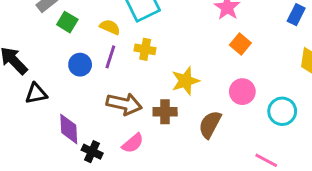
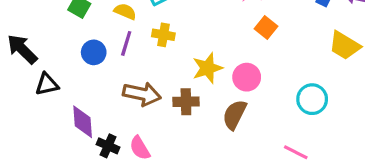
pink circle: (242, 92) -> (247, 77), moved
pink semicircle: (133, 143) -> (140, 148), moved, turned 100

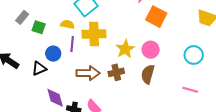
orange square: (266, 27) -> (156, 17), size x1.5
yellow cross: (163, 35) -> (94, 34), size x1.6
black triangle: (47, 84) -> (39, 69), moved

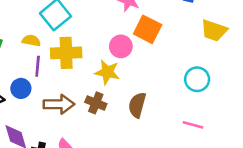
yellow star: (125, 49) -> (107, 72), turned -30
pink circle: (151, 50) -> (121, 46), moved
blue circle: (53, 54) -> (21, 88), moved
brown cross: (116, 72) -> (96, 103), turned 35

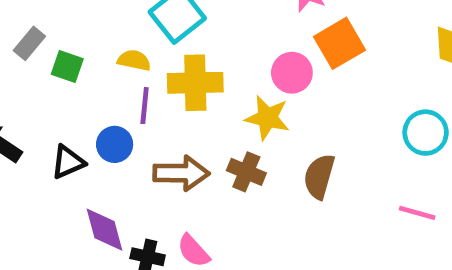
orange square: (148, 29) -> (339, 43), turned 32

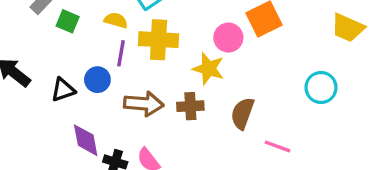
brown cross: (246, 172) -> (190, 106), turned -30
pink line: (417, 213) -> (278, 146), moved

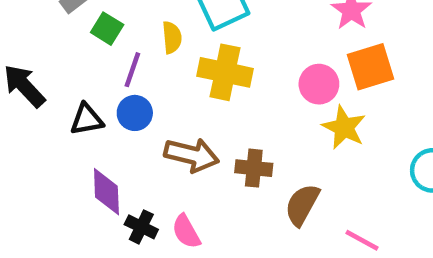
yellow semicircle: (116, 20) -> (172, 37), turned 60
purple line: (121, 53) -> (132, 70), moved
yellow star: (208, 69) -> (344, 127), moved
brown semicircle: (242, 113) -> (302, 205), moved

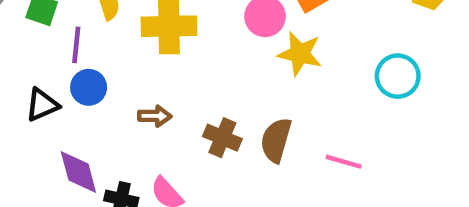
brown arrow: (192, 155) -> (155, 116), size x0.6
brown cross: (254, 168) -> (222, 138), moved, turned 30

